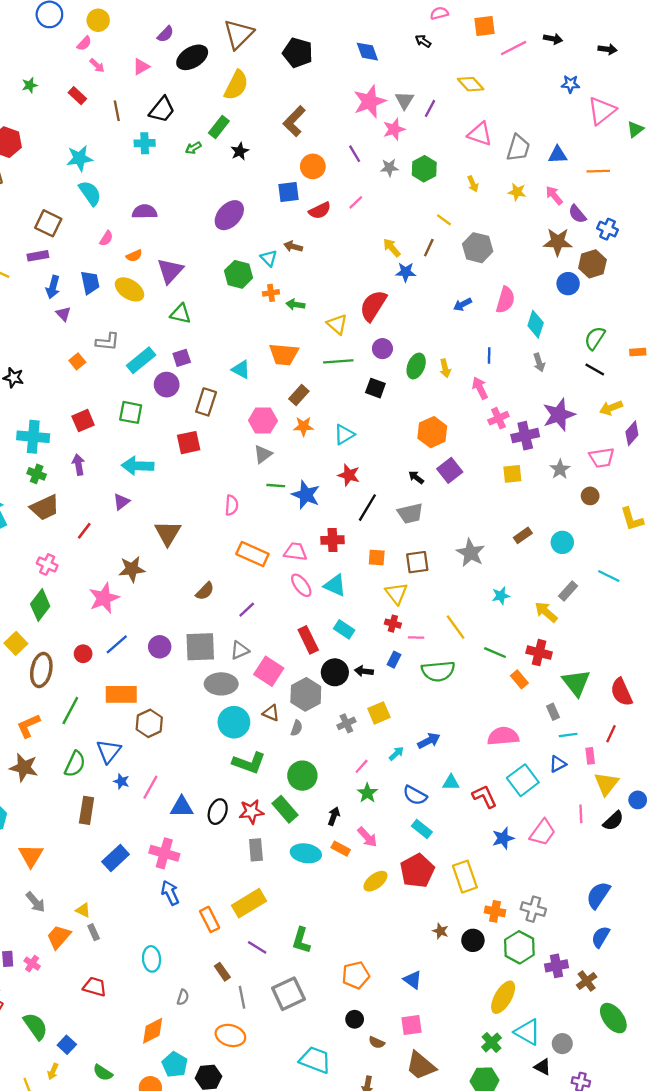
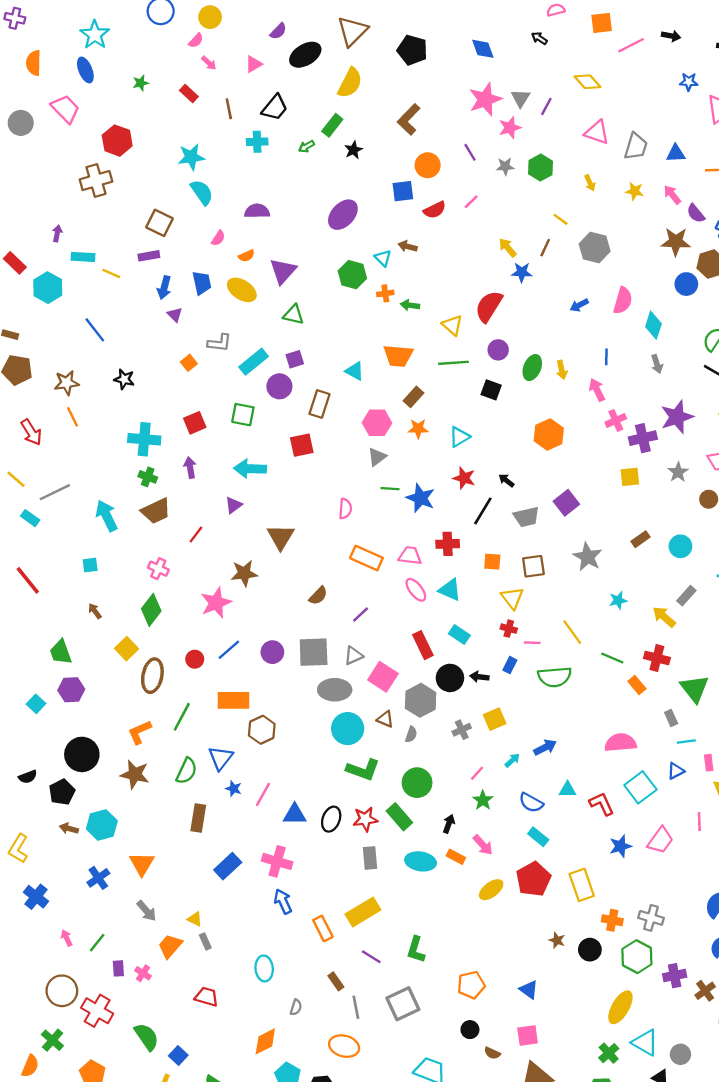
purple square: (450, 470) -> (566, 503), moved
black arrow: (416, 477) -> (506, 480), moved

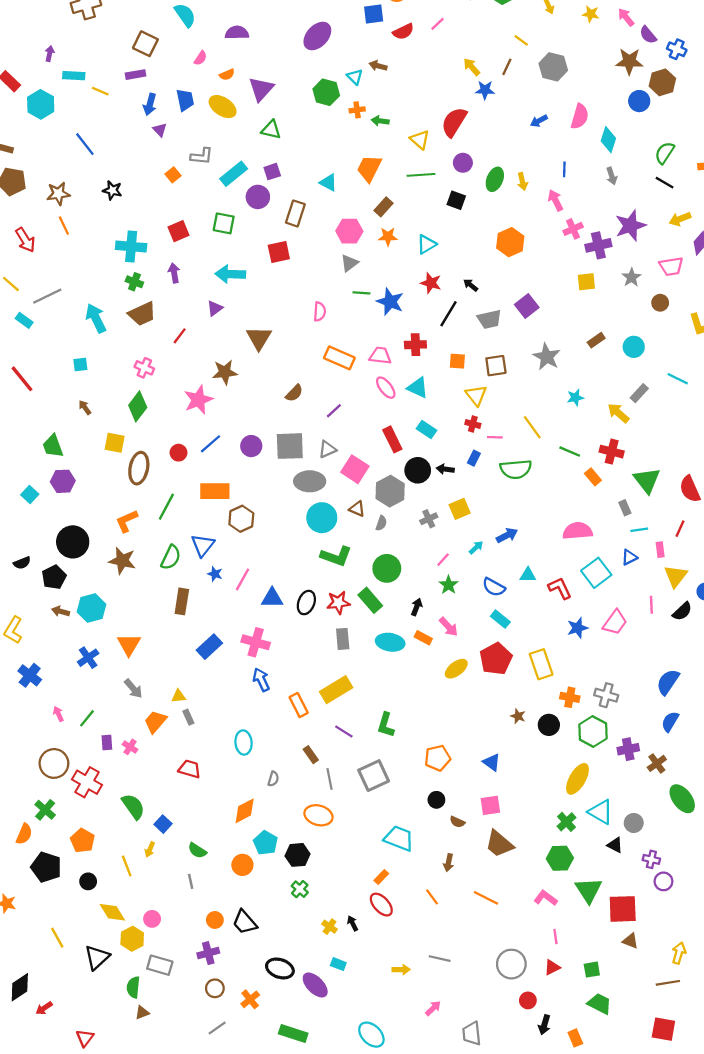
orange trapezoid: (398, 356) -> (369, 168), turned 112
yellow square: (127, 649) -> (115, 443), turned -35
yellow triangle: (195, 919) -> (179, 696), turned -32

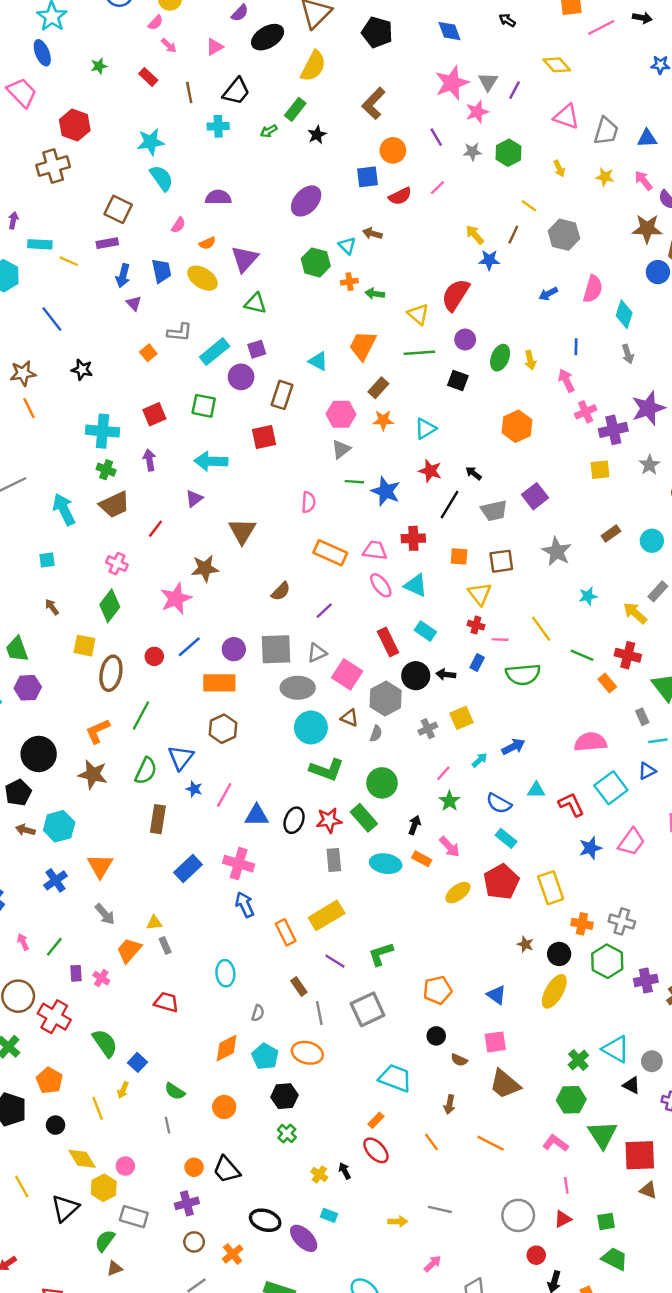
orange rectangle: (215, 491) -> (219, 683), moved
green L-shape: (386, 725) -> (381, 954), turned 55
yellow ellipse: (577, 779) -> (554, 991), moved
cyan pentagon: (266, 843) -> (265, 1056), moved
green semicircle: (133, 987) -> (105, 1241), turned 30

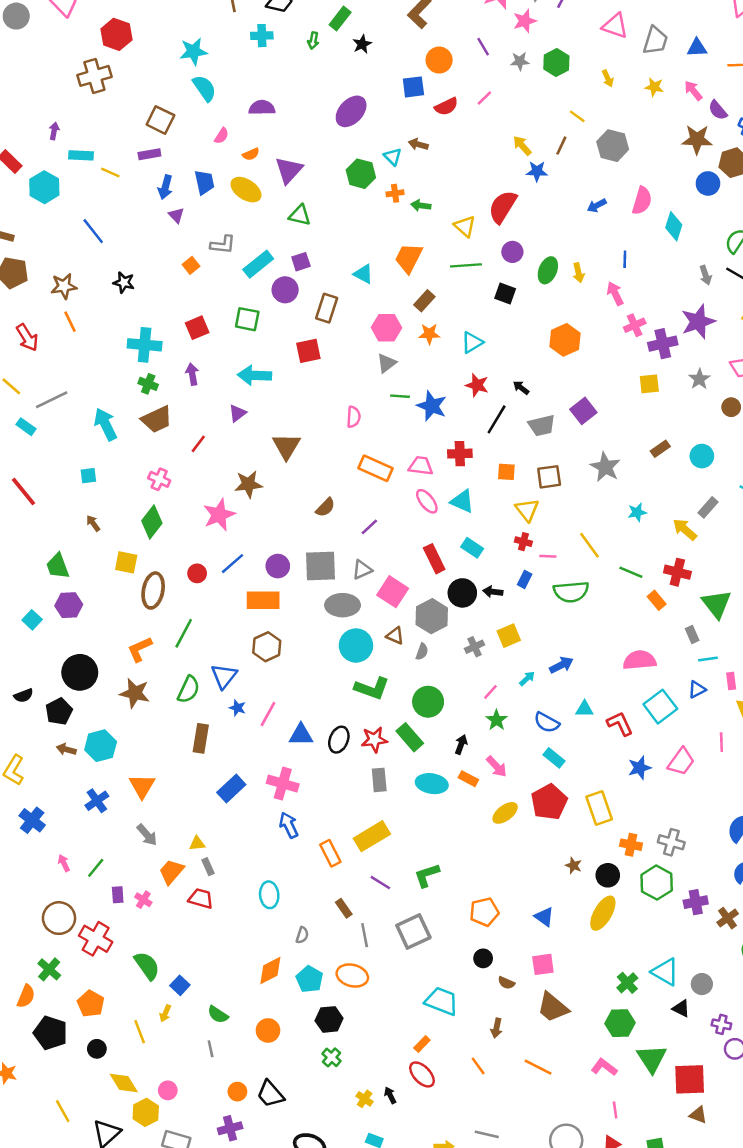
green arrow: (269, 131) -> (313, 40), turned -49
gray arrow: (628, 354) -> (706, 275), moved
red trapezoid: (166, 1002) -> (201, 898), moved

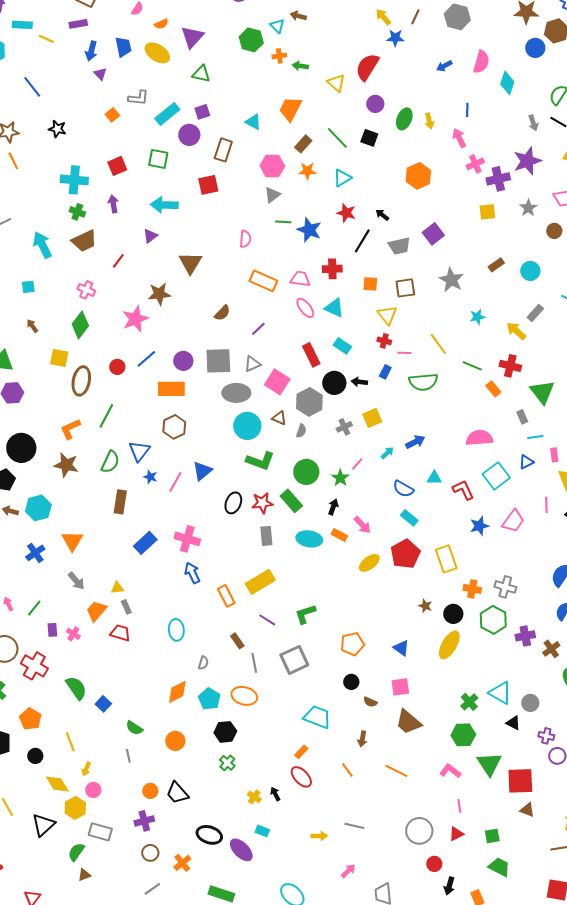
green line: (466, 265) -> (337, 138), moved, turned 50
green star: (497, 720) -> (340, 478), moved
blue triangle: (301, 735) -> (202, 471), moved, turned -40
yellow arrow: (165, 1013) -> (86, 769), moved

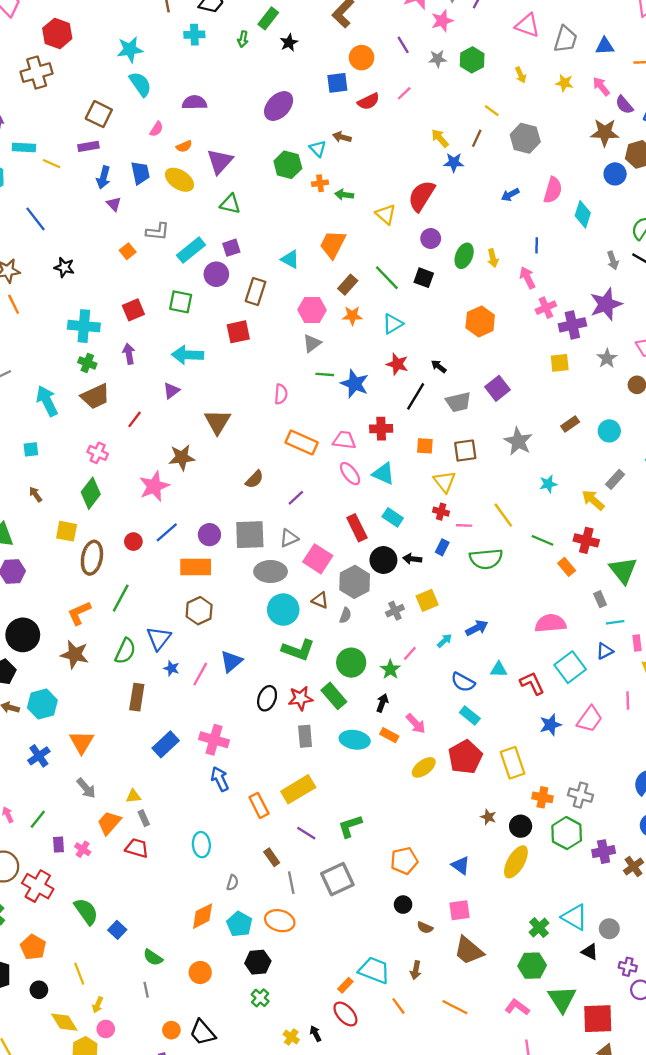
cyan trapezoid: (317, 717) -> (374, 970), moved

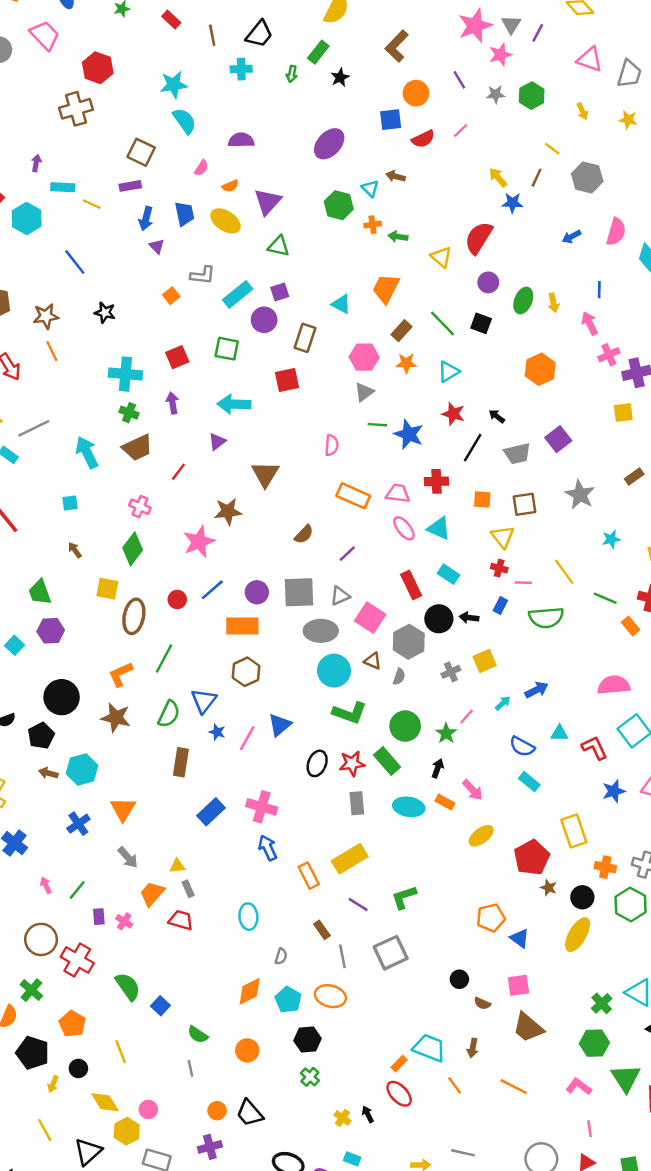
red pentagon: (465, 757) -> (532, 857), moved
orange pentagon: (404, 861) -> (491, 918), moved
yellow arrow: (98, 1005) -> (53, 1084), moved

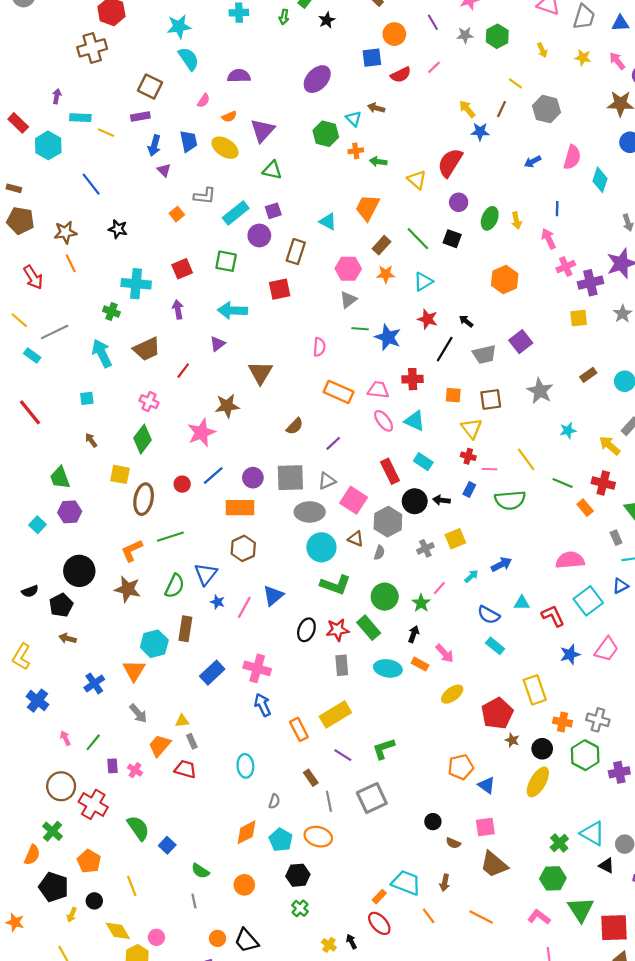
green cross: (129, 413) -> (111, 312), moved
green line: (164, 659) -> (170, 537), turned 44
cyan hexagon: (82, 769) -> (154, 644), moved

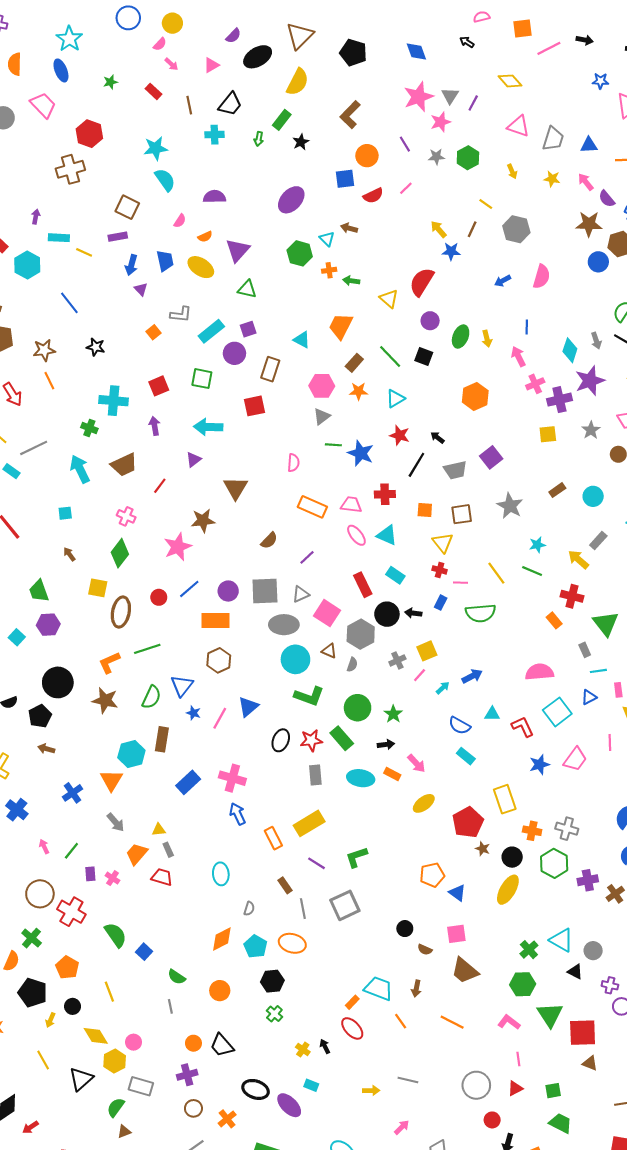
cyan diamond: (600, 180) -> (570, 350), moved
green line: (563, 483) -> (532, 571), moved
pink line: (439, 588) -> (420, 675), moved
black arrow: (414, 634) -> (386, 745), turned 63

